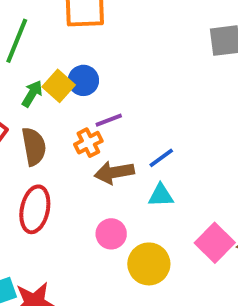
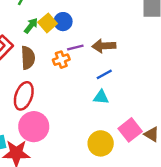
brown arrow: (114, 172) -> (104, 46), moved
pink circle: (111, 234) -> (34, 127), moved, size x1.6
yellow circle: (149, 264) -> (101, 143), moved

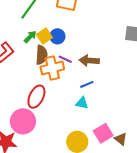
purple line: (75, 47) -> (65, 59), turned 32
brown semicircle: (28, 58) -> (42, 55), moved
orange cross: (61, 60) -> (52, 68), size x1.6
red ellipse: (24, 96) -> (36, 97), moved

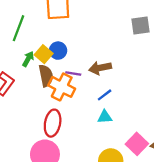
orange cross: (52, 68) -> (62, 87), turned -35

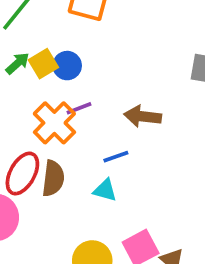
brown arrow: (100, 68) -> (143, 116), moved
purple line: (73, 73) -> (79, 108), turned -49
brown semicircle: (46, 76) -> (53, 178), moved

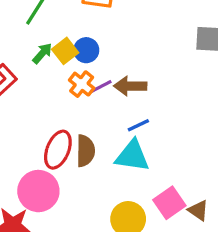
brown arrow: (143, 116) -> (130, 86), moved
orange cross: (54, 123) -> (82, 84), moved, size x0.7
cyan triangle: (105, 190) -> (132, 156), size x1.6

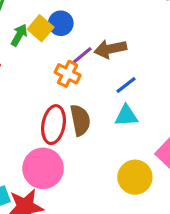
orange cross: (82, 84) -> (68, 74), moved
cyan triangle: (132, 156) -> (126, 116), size x0.7

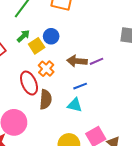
yellow square: (41, 28) -> (37, 46), moved
purple line: (82, 55) -> (96, 61), moved
red ellipse: (54, 125) -> (29, 83), moved, turned -50

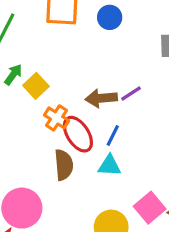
blue circle: (51, 36) -> (110, 17), moved
red ellipse: (29, 83) -> (78, 134), moved
blue line: (80, 86) -> (113, 135), turned -32

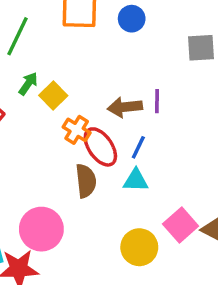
purple line: (131, 94) -> (157, 101), turned -55

